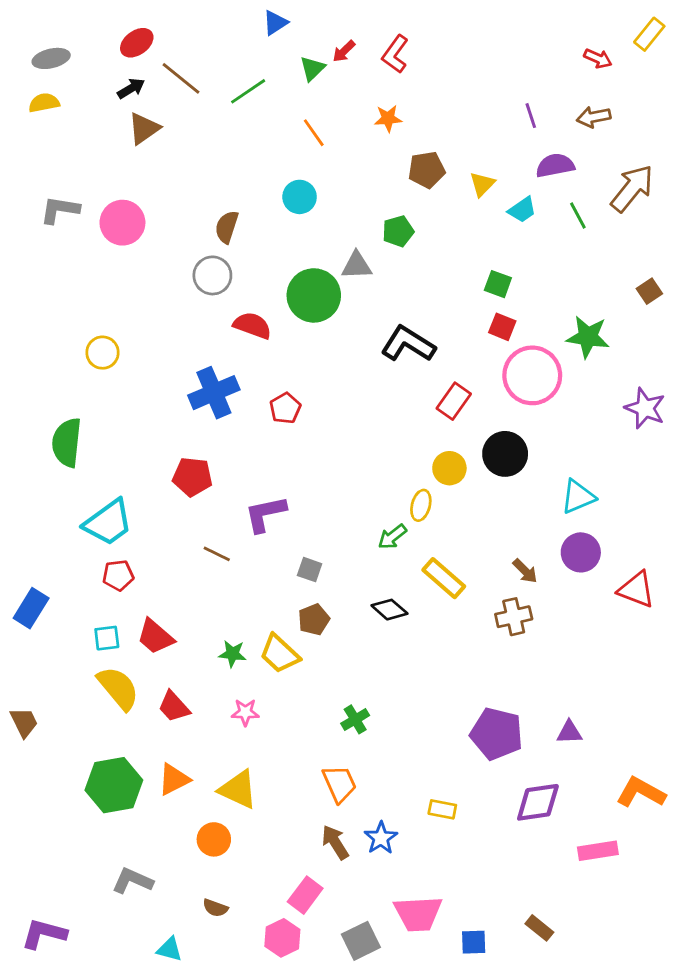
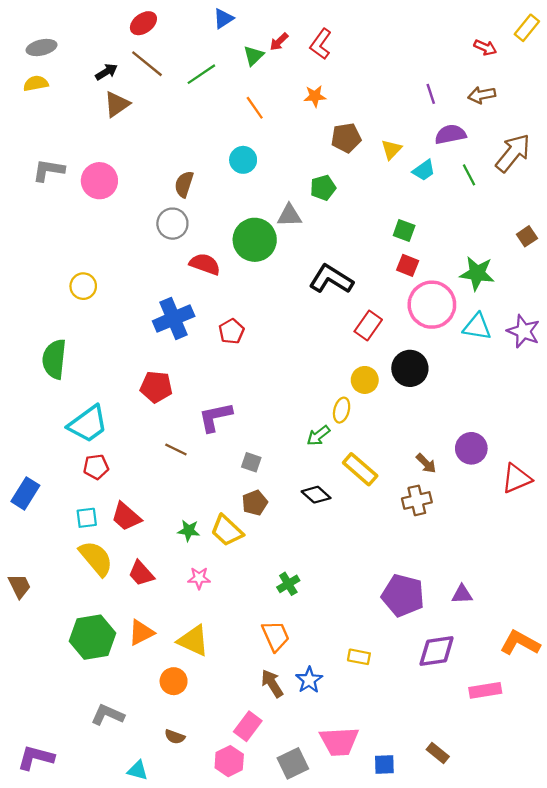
red ellipse: (137, 43) -> (143, 23), moved
cyan triangle: (578, 497) -> (477, 327), moved, turned 32
red triangle: (636, 590) -> (516, 478), turned -44

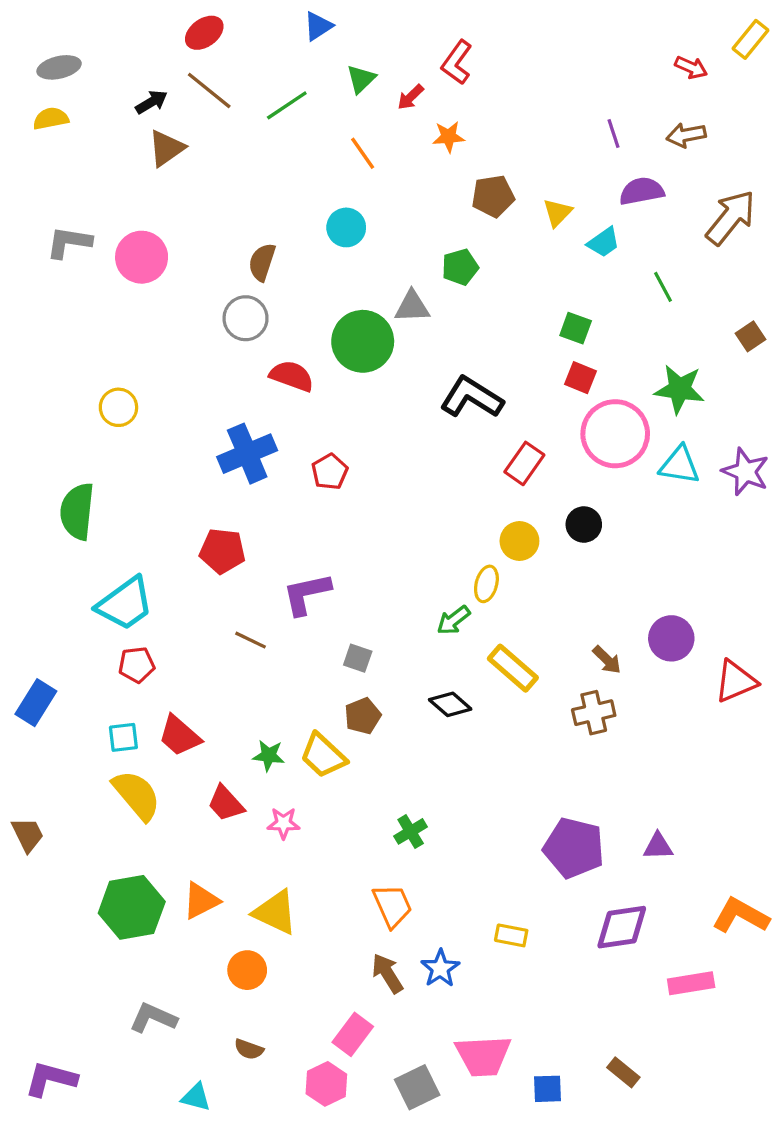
red arrow: (279, 42) -> (411, 97), moved
green line: (469, 175) -> (663, 287), moved
black circle: (410, 368) -> (584, 524), size x0.7
red trapezoid: (141, 573) -> (226, 803), moved

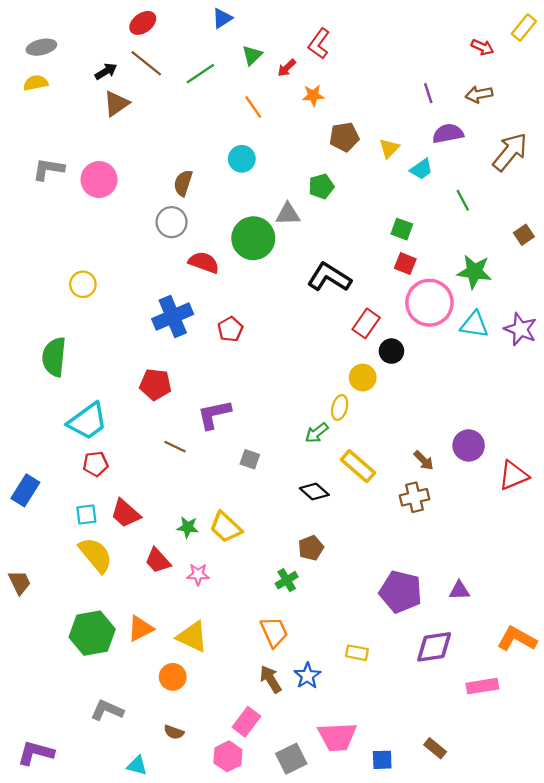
black circle: (584, 524) -> (391, 351), moved
brown pentagon: (363, 716) -> (311, 548), moved

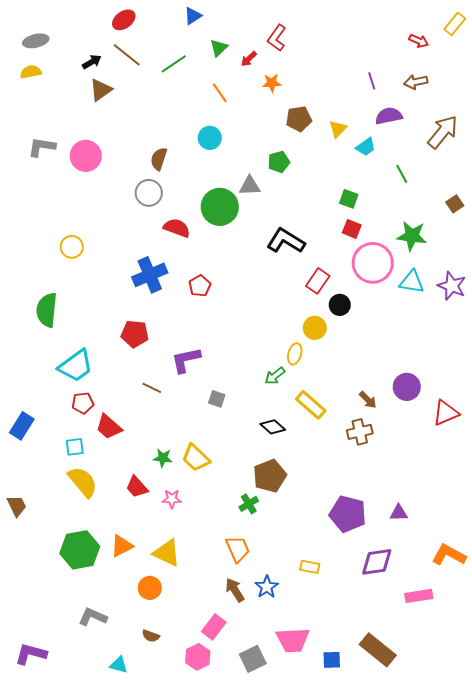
red trapezoid: (125, 513) -> (109, 427), moved
brown pentagon: (311, 548) -> (270, 476), size x1.5
brown rectangle: (435, 748) -> (378, 650), size x1.8

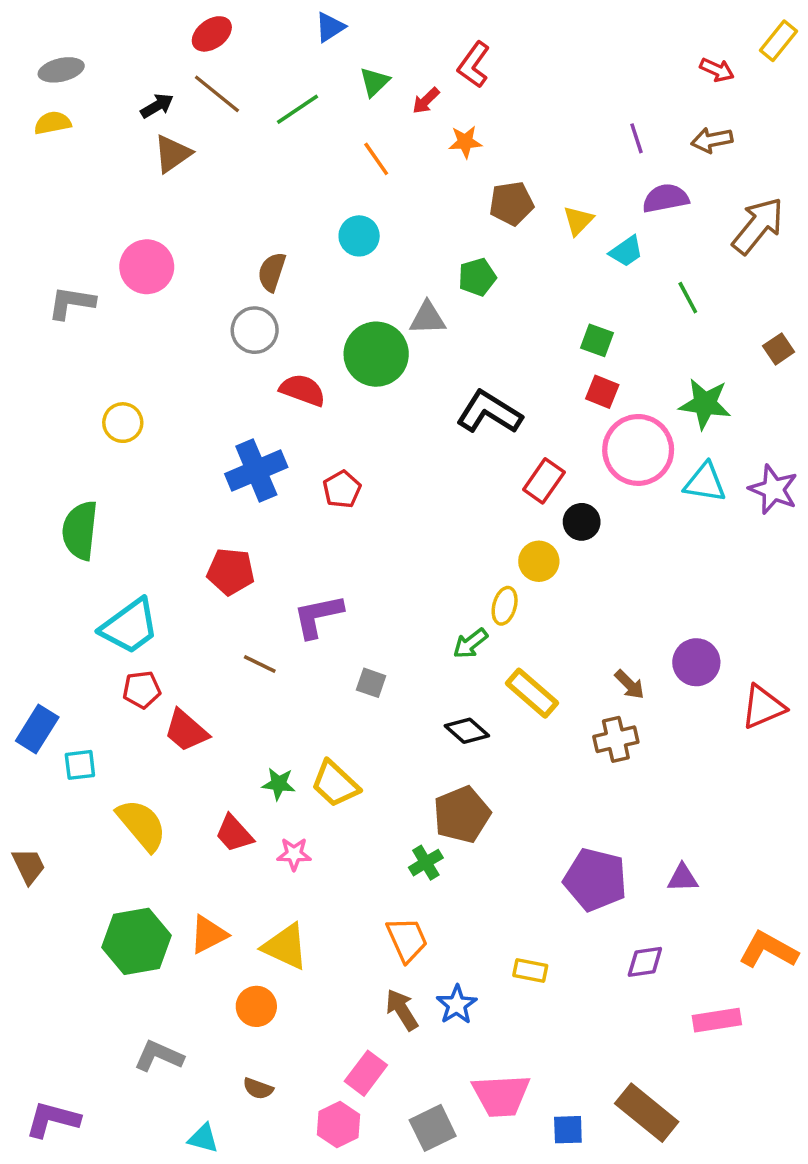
gray L-shape: (42, 147) -> (71, 303), moved
cyan square: (75, 447) -> (80, 765), moved
purple diamond: (377, 562) -> (645, 962), size x0.7

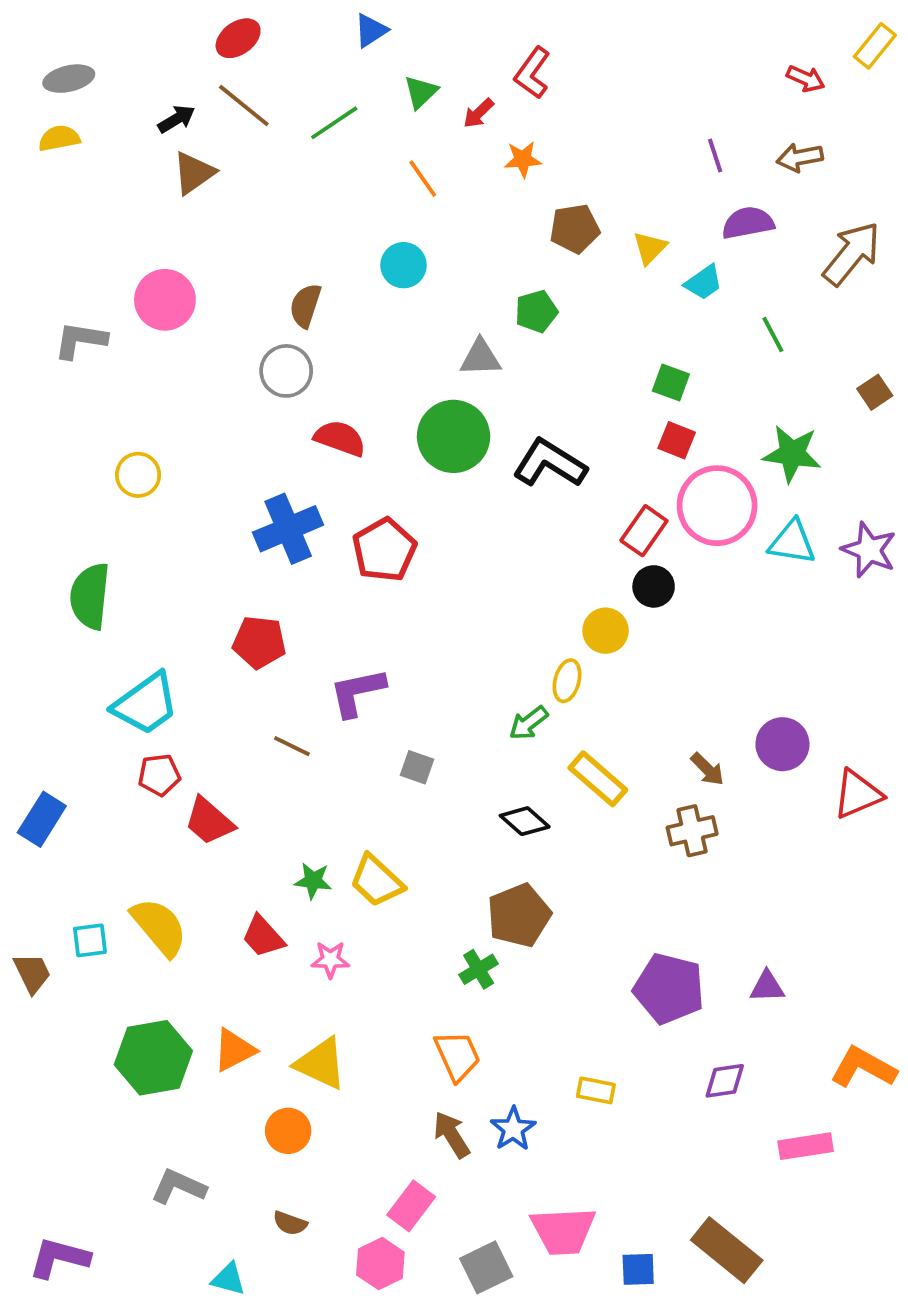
green circle: (376, 354) -> (454, 436), moved
red rectangle: (544, 481) -> (644, 531), moved
red pentagon: (342, 489) -> (384, 550), size x1.5
cyan square: (80, 765) -> (90, 940), moved

